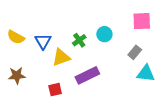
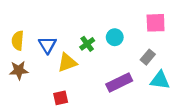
yellow semicircle: (16, 37) -> (18, 41), turned 66
brown star: (17, 75) -> (19, 70), moved
purple rectangle: (87, 75) -> (119, 82), moved

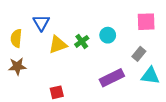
blue triangle: (47, 45) -> (41, 23), moved
yellow triangle: (67, 63) -> (58, 45), moved

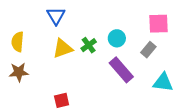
blue triangle: (41, 23) -> (56, 16), moved
gray rectangle: (139, 54) -> (148, 50), moved
purple rectangle: (112, 78) -> (121, 70), moved, turned 75

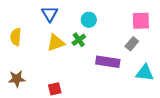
cyan circle: (117, 38) -> (89, 20), moved
purple rectangle: (121, 70) -> (108, 62), turned -40
brown star: (19, 72) -> (17, 79), moved

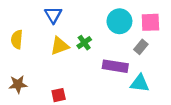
cyan circle: (89, 20) -> (119, 21), moved, size x1.5
cyan triangle: (145, 73) -> (140, 83), moved

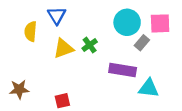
yellow semicircle: (17, 39) -> (31, 31), moved
gray rectangle: (141, 47) -> (142, 43), moved

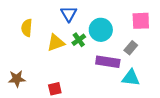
blue triangle: (57, 15) -> (69, 14), moved
cyan circle: (127, 22) -> (101, 30), moved
gray rectangle: (142, 43) -> (131, 48), moved

